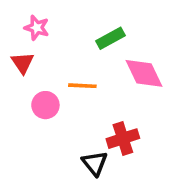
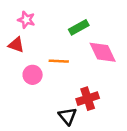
red triangle: (23, 63) -> (16, 45), turned -36

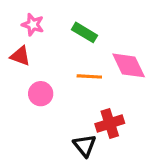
green rectangle: (79, 27) -> (85, 32), moved, turned 60
orange line: (59, 61) -> (89, 76), moved

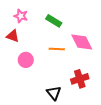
red cross: (110, 124) -> (80, 79), moved

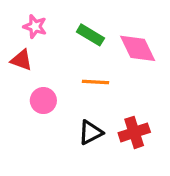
pink diamond: (82, 42) -> (138, 48), moved
black triangle: (54, 93) -> (90, 132), moved, turned 42

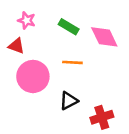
pink circle: (43, 101) -> (33, 76), size x1.6
red cross: (134, 132) -> (102, 117), moved

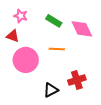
black triangle: (69, 101) -> (51, 90), moved
red cross: (102, 117) -> (77, 80), moved

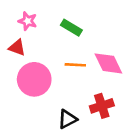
pink diamond: (82, 29) -> (108, 63), moved

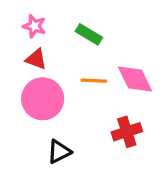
red triangle: (17, 48) -> (36, 59), moved
black triangle: (67, 119) -> (59, 152), moved

